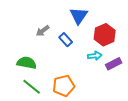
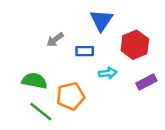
blue rectangle: (66, 40) -> (85, 51), turned -48
cyan arrow: (95, 56) -> (108, 73), moved
orange pentagon: (64, 86) -> (70, 96), moved

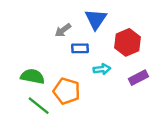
gray arrow: (55, 40) -> (63, 30), moved
orange pentagon: (70, 96) -> (67, 91), turned 30

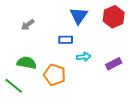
gray arrow: (63, 30) -> (28, 25), moved
red hexagon: (127, 42) -> (114, 17), moved
green line: (39, 106) -> (14, 86), moved

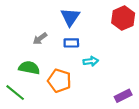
blue triangle: (79, 16) -> (70, 17), moved
gray arrow: (28, 25) -> (40, 39), moved
purple rectangle: (114, 64) -> (123, 96), moved

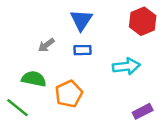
cyan arrow: (91, 61) -> (126, 66), moved, size x1.5
orange pentagon: (59, 81) -> (69, 94), turned 30

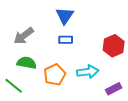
red hexagon: (143, 21) -> (114, 46), moved
gray arrow: (46, 45) -> (24, 36), moved, size x1.5
cyan arrow: (126, 66) -> (88, 72), moved

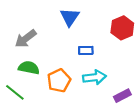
blue rectangle: (66, 40) -> (86, 50), moved
red hexagon: (114, 46) -> (122, 28), moved

